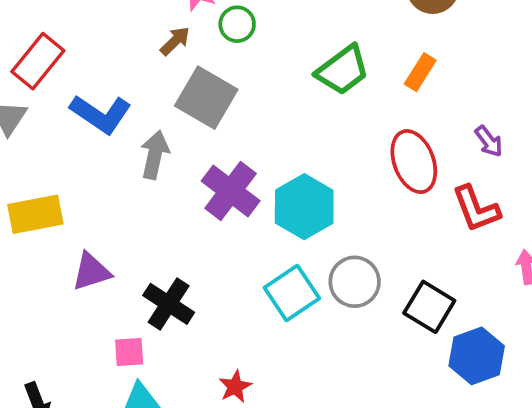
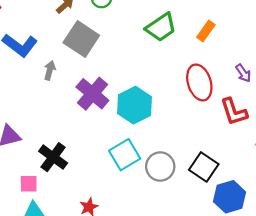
gray arrow: (155, 155) -> (50, 70), size x0.7
gray circle: (355, 282) -> (160, 166), moved

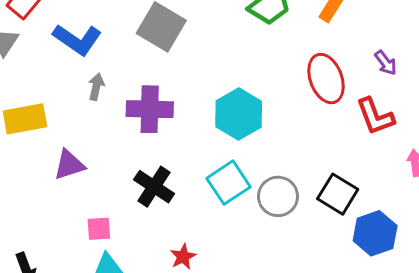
gray arrow: (50, 70) -> (96, 87), moved
purple cross: (92, 94) -> (150, 109), moved, turned -36
black cross: (53, 157) -> (154, 187), moved

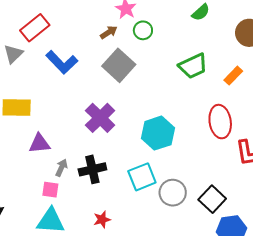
gray arrow: (96, 87) -> (61, 168), moved
purple cross: (150, 109) -> (100, 118), turned 32
black cross: (154, 187) -> (92, 169), turned 32

